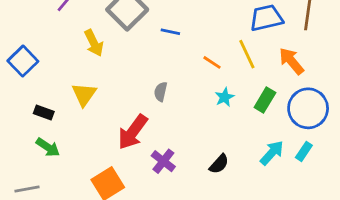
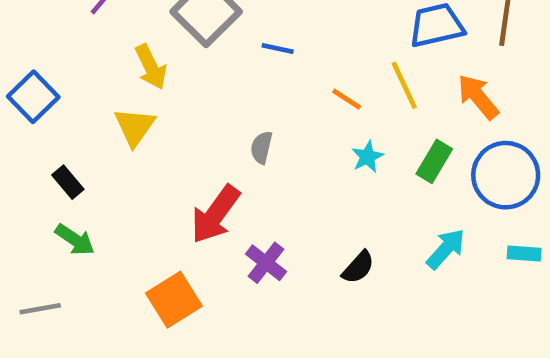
yellow triangle: (84, 94) -> (135, 127), moved
black rectangle: (44, 113) -> (68, 182), turned 30
cyan rectangle: (304, 151) -> (524, 253), moved, turned 60

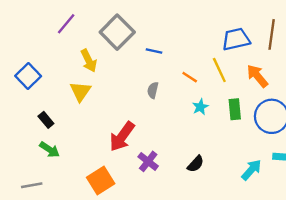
gray semicircle: (261, 148) -> (153, 90), moved
green rectangle: (434, 161) -> (235, 109), turned -36
cyan arrow: (446, 249) -> (251, 170), moved

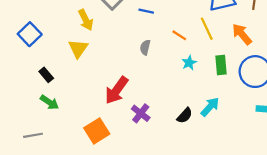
cyan arrow: (251, 170) -> (210, 107), moved

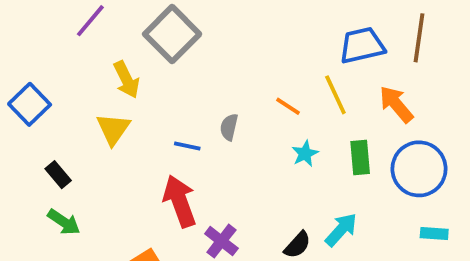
blue line: (146, 11) -> (187, 146), moved
red arrow: (117, 90) -> (180, 201), turned 124

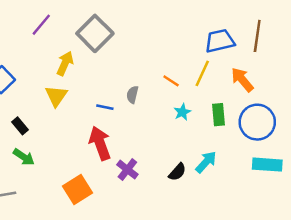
yellow arrow: (126, 80) -> (65, 63), turned -130
yellow line: (335, 95) -> (202, 73), turned 50
cyan rectangle: (434, 233) -> (267, 165), size x1.6

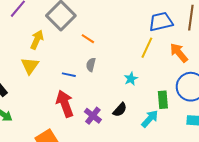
orange line: (171, 81) -> (88, 39), moved
green rectangle: (219, 115) -> (163, 100), moved
purple cross: (127, 170) -> (93, 116), moved
black semicircle: (177, 172) -> (120, 110), moved

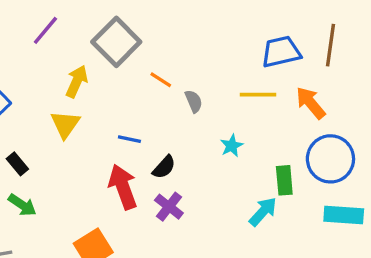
yellow line: (147, 48) -> (258, 95), turned 65
gray semicircle: (91, 65) -> (194, 101), moved, turned 144
black semicircle: (120, 110) -> (164, 167), moved

